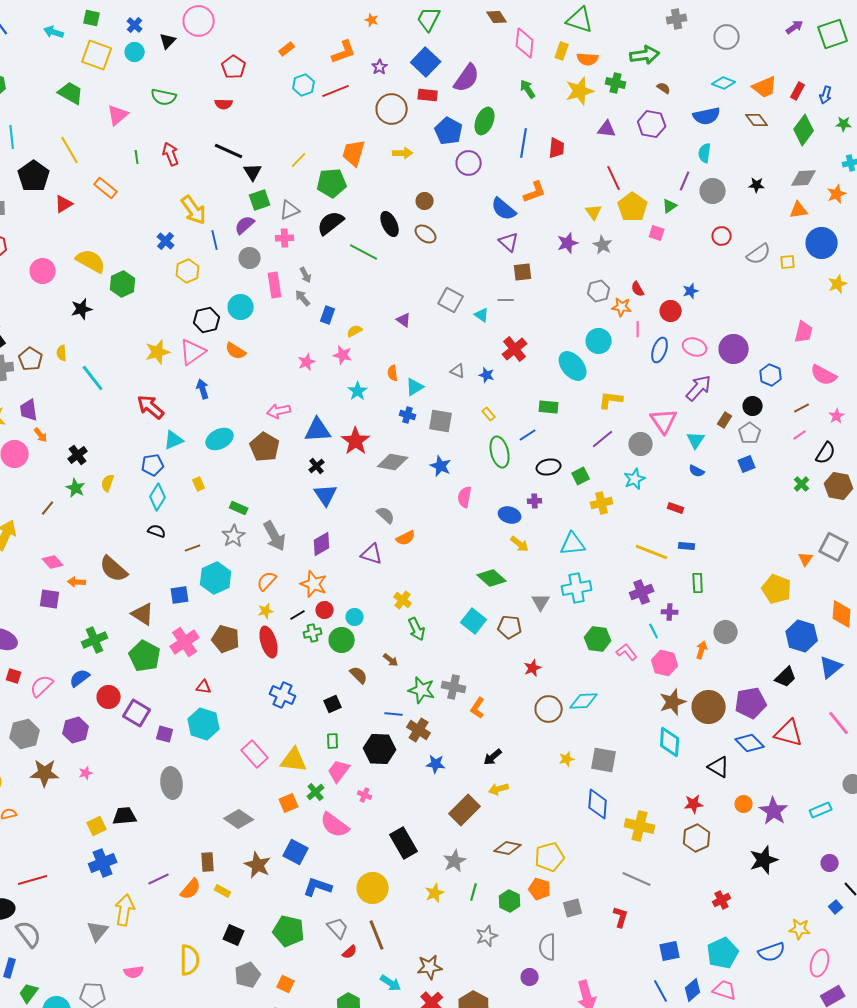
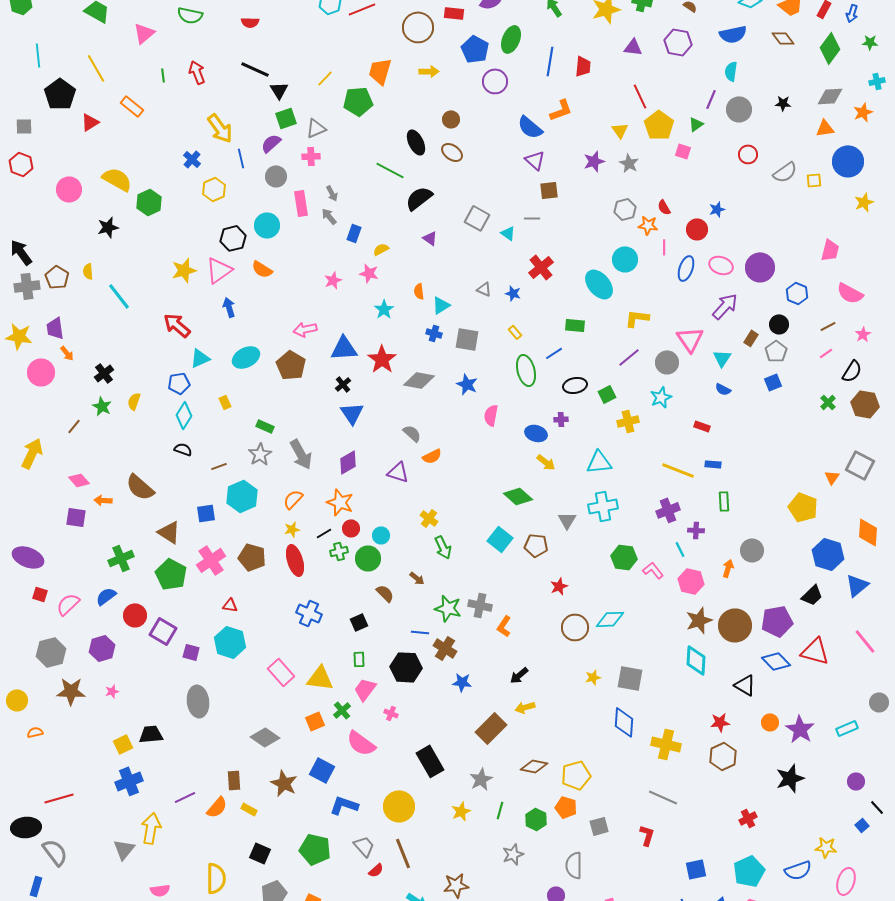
black semicircle: (331, 223) -> (419, 198), moved

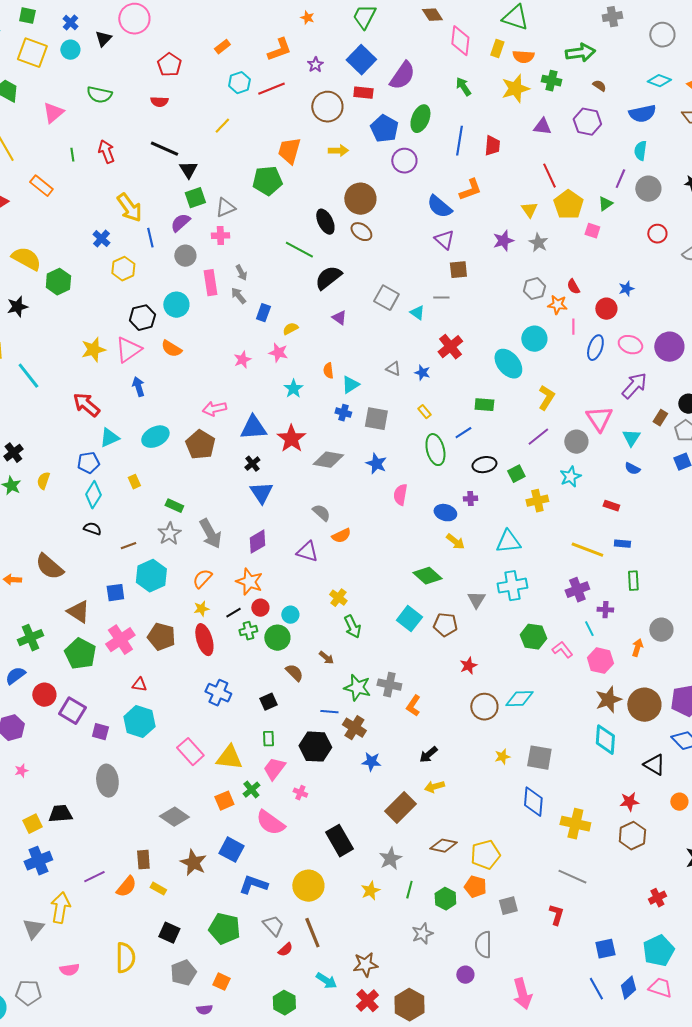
yellow line: (325, 78) -> (222, 126), moved
brown circle: (451, 119) -> (360, 199), size x1.8
yellow L-shape: (637, 318) -> (546, 398), turned 115

